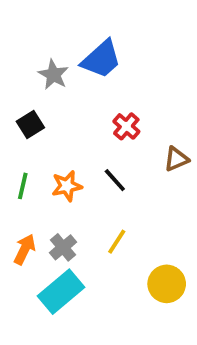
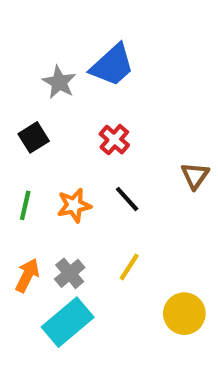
red cross: (126, 126) -> (114, 140), moved
brown triangle: (176, 159) -> (195, 176), turned -32

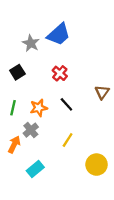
gray cross: (70, 273) -> (31, 130), moved
cyan rectangle: (68, 322) -> (35, 169), size x0.7

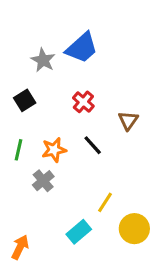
brown triangle: (102, 92) -> (128, 120), moved
yellow line: (68, 140) -> (105, 202), moved
orange arrow: (14, 145) -> (20, 247), moved
cyan rectangle: (35, 169) -> (79, 232), moved

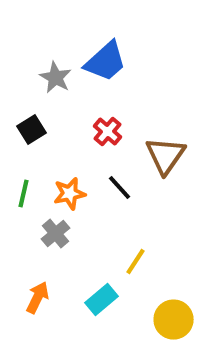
brown triangle: (128, 120) -> (166, 155), size x1.5
yellow circle: (134, 229) -> (174, 320), moved
orange arrow: (20, 247) -> (37, 298), moved

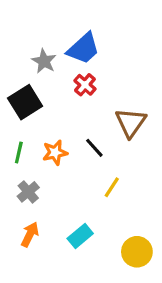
black square: (31, 129) -> (25, 102), size x1.5
red cross: (108, 131) -> (85, 85), moved
gray cross: (55, 234) -> (28, 192), moved
yellow line: (136, 262) -> (112, 187), moved

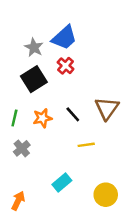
black square: (25, 102) -> (34, 79), moved
brown triangle: (131, 123) -> (107, 108), moved
yellow line: (112, 187) -> (86, 145), turned 49
orange arrow: (30, 234) -> (18, 201), moved

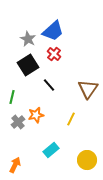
black line: (73, 114) -> (49, 85), moved
orange star: (42, 118) -> (36, 115), moved
yellow line: (86, 145) -> (71, 119), turned -56

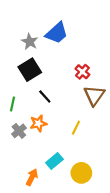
red cross: (54, 54) -> (82, 72), moved
black line: (49, 85) -> (45, 96), moved
yellow circle: (87, 160) -> (81, 173), moved
orange arrow: (15, 165) -> (32, 177), moved

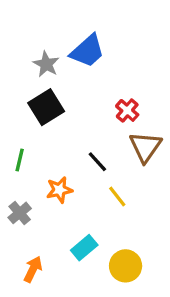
black line: (45, 96) -> (97, 162), moved
yellow line: (76, 128) -> (117, 196), turned -64
gray cross: (19, 131) -> (20, 213), moved
orange arrow: (32, 177) -> (33, 269), moved

